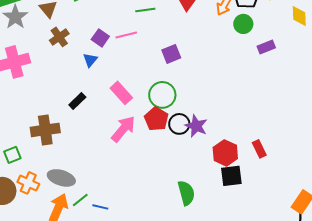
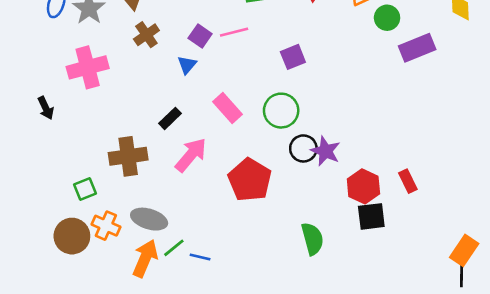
purple rectangle: (266, 47) -> (417, 48), size x1.5
red pentagon: (156, 119) -> (250, 180), moved, size x1.4
pink arrow: (123, 129) -> (191, 155), moved

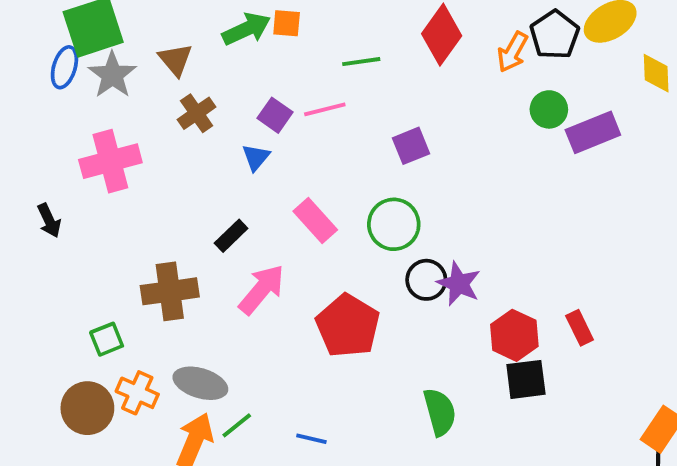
green circle: (387, 18) -> (549, 109), moved
blue line: (200, 257) -> (311, 439), moved

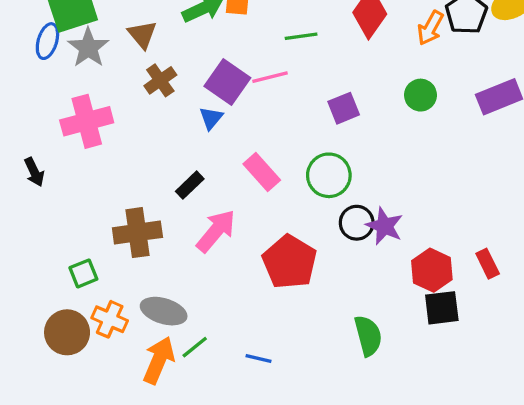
green circle: (549, 109) -> (420, 95), moved
purple square: (275, 115) -> (227, 82), size x1.5

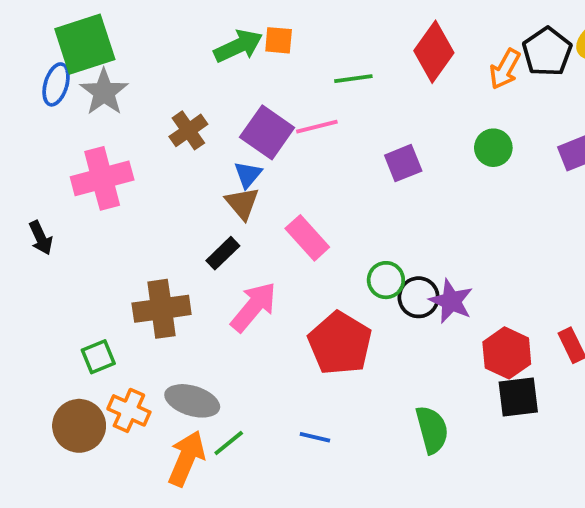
brown triangle: (142, 35) -> (242, 203), moved
green circle: (329, 175) -> (386, 280), moved, size x0.7
blue line: (258, 359) -> (315, 437), moved

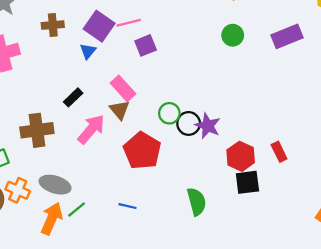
brown cross: (188, 130) -> (53, 25), turned 30
purple square: (403, 163) -> (146, 45), moved
brown triangle: (242, 203) -> (120, 110), moved

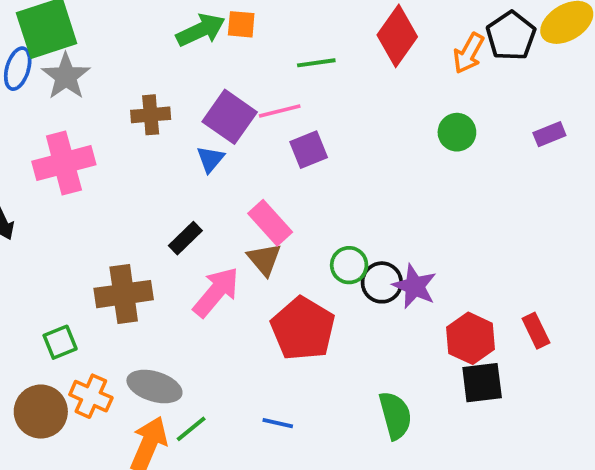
purple rectangle: (287, 36) -> (549, 134), size x0.6

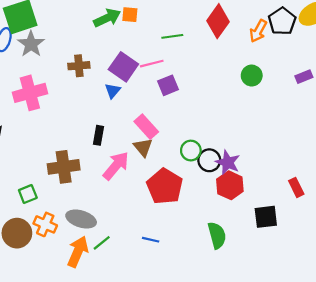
black rectangle: (185, 238) -> (98, 135), turned -36
red hexagon: (470, 338) -> (230, 185), moved

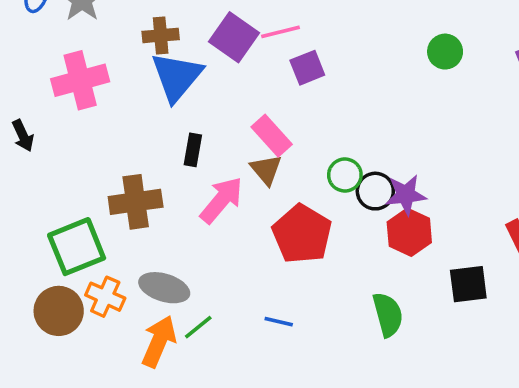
blue triangle: (113, 91) -> (177, 77), moved, size x2.0
purple star: (228, 162) -> (406, 195), turned -30
green square: (28, 194) -> (77, 247), size x1.8

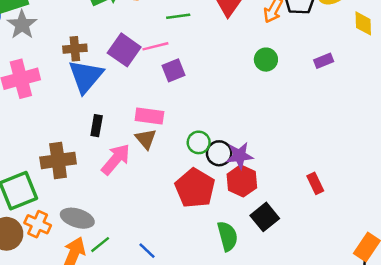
pink rectangle: (272, 136) -> (149, 116), turned -40
red pentagon: (302, 234) -> (195, 188), moved
black square: (468, 284) -> (265, 217), moved, turned -32
blue line: (279, 322) -> (147, 251), moved, turned 30

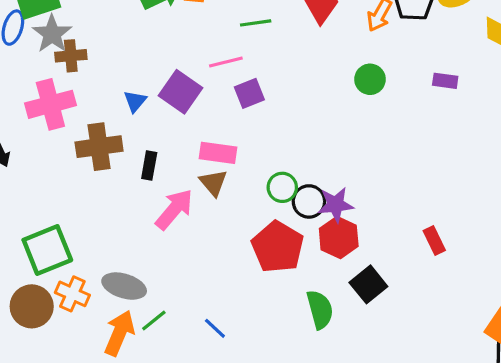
brown cross: (75, 49) -> (71, 56), moved
purple square: (124, 50) -> (180, 92), moved
purple rectangle: (324, 61) -> (445, 81), turned 30
blue triangle: (86, 76) -> (135, 101), size x0.5
brown cross: (58, 160) -> (99, 147), moved

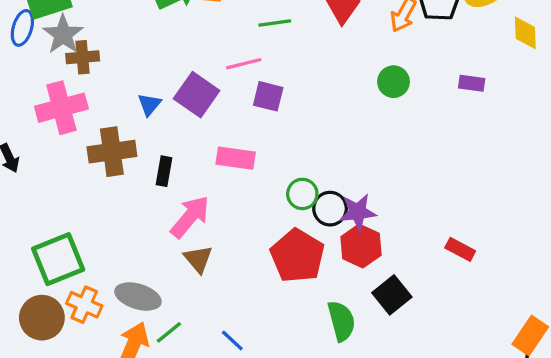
purple square: (249, 93) -> (268, 96), turned 36
brown triangle: (213, 183) -> (198, 259), moved
red rectangle: (434, 241) -> (460, 249), turned -36

